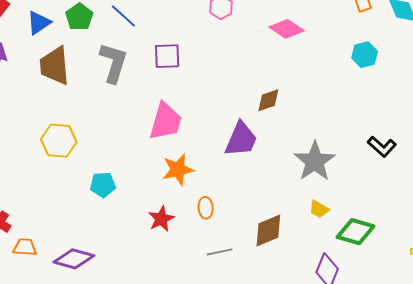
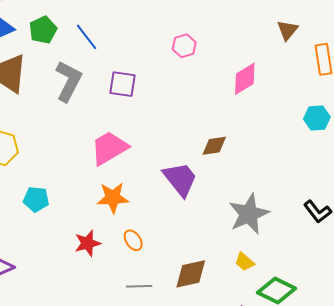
pink diamond: (287, 29) -> (245, 79), turned -76
pink trapezoid: (166, 121) -> (109, 148), turned -147
purple trapezoid: (241, 139) -> (180, 179), turned -72
orange ellipse: (206, 208) -> (133, 240), turned -40

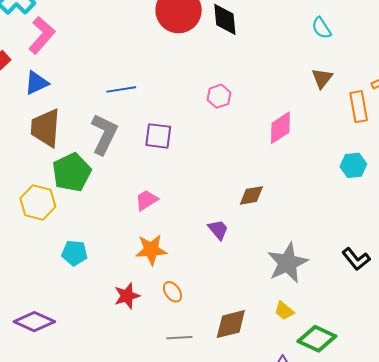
green pentagon: (43, 30) -> (72, 172), moved, size x1.4
blue line: (87, 37) -> (121, 89), turned -60
pink trapezoid: (109, 148) -> (147, 200), size x0.6
purple trapezoid: (180, 179) -> (218, 230), size x0.6

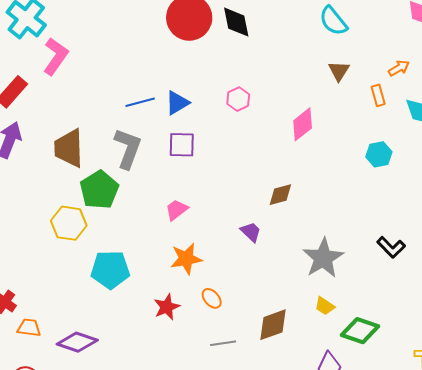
cyan semicircle: (322, 28) -> (333, 21), size x1.4
blue triangle: (36, 83) -> (177, 103), moved
orange rectangle: (359, 107) -> (378, 95), size x0.7
cyan pentagon: (75, 253) -> (110, 270), size x1.5

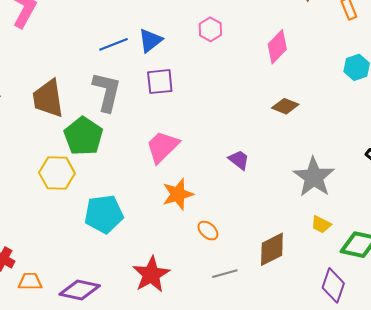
brown diamond: (280, 195) -> (285, 106), moved, turned 44
pink trapezoid: (177, 210) -> (162, 147), size x1.5
red star: (167, 307) -> (151, 274), moved, size x1.4

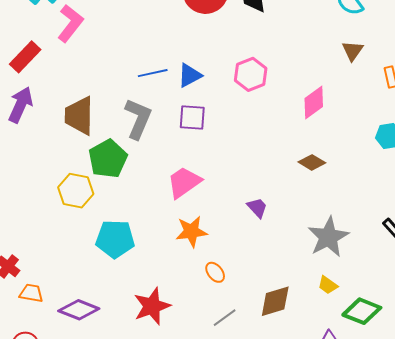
pink hexagon: (210, 29) -> (251, 74), size x1.4
gray line: (225, 274) -> (225, 318), turned -30

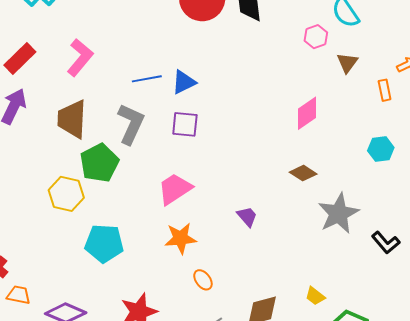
pink L-shape: (70, 23) -> (80, 57), moved
pink hexagon: (251, 74) -> (316, 37), moved, size x0.7
gray star: (328, 237) -> (339, 213), moved

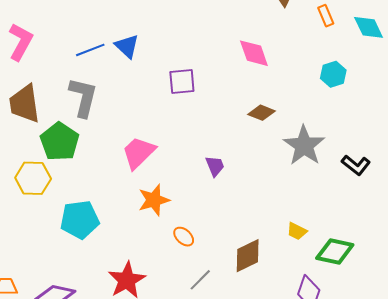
blue triangle: (184, 82) -> (127, 46), turned -40
pink diamond: (307, 113) -> (254, 53), turned -64
purple square: (185, 124) -> (182, 82), moved
purple trapezoid: (247, 217) -> (215, 166), turned 30

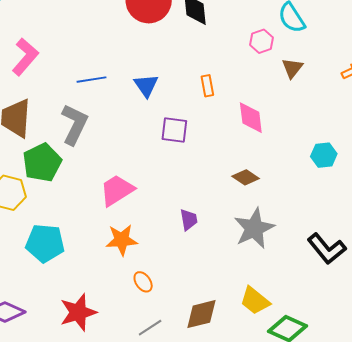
orange rectangle: (326, 16) -> (207, 86), moved
blue triangle: (127, 46) -> (146, 85), moved
gray star: (304, 146) -> (254, 228), moved
black L-shape: (356, 165) -> (327, 249), size x1.4
yellow trapezoid: (297, 231) -> (255, 301), size x1.5

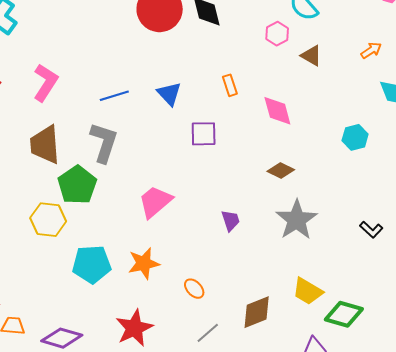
brown triangle: (292, 68) -> (311, 56), turned -30
orange star: (122, 240) -> (144, 263), moved
black L-shape: (327, 249) -> (371, 230), size x0.6

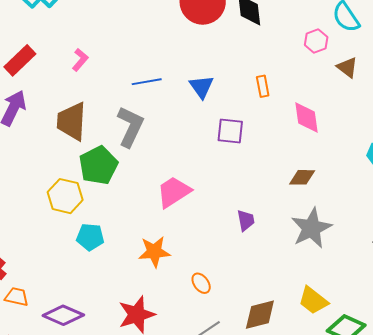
pink L-shape: (45, 83) -> (80, 60), size x0.6
brown diamond: (281, 171) -> (302, 177), turned -32
cyan pentagon: (92, 264) -> (90, 237), moved, size x0.7

